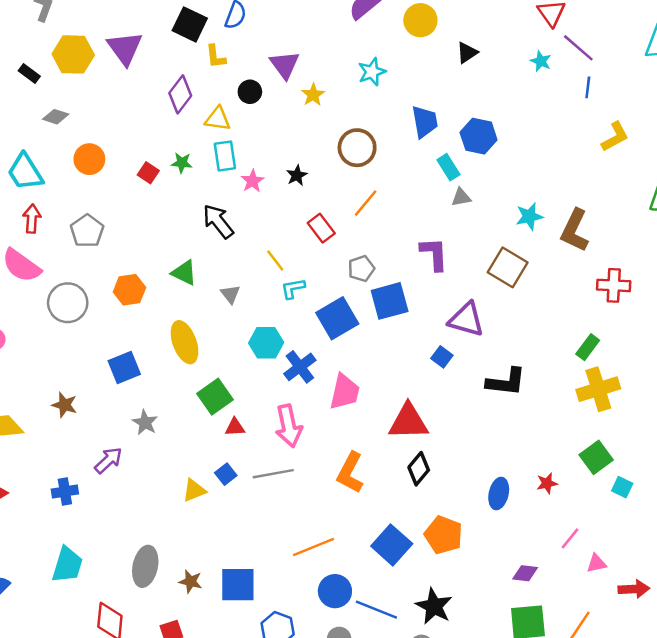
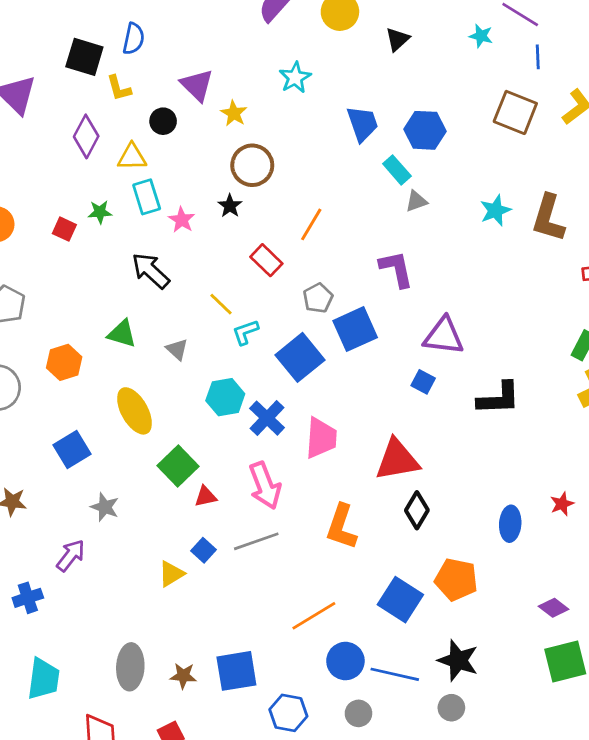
brown circle: (357, 148) -> (252, 165), moved
brown square: (508, 267) -> (515, 112), moved
purple diamond: (525, 573) -> (554, 608), turned 40

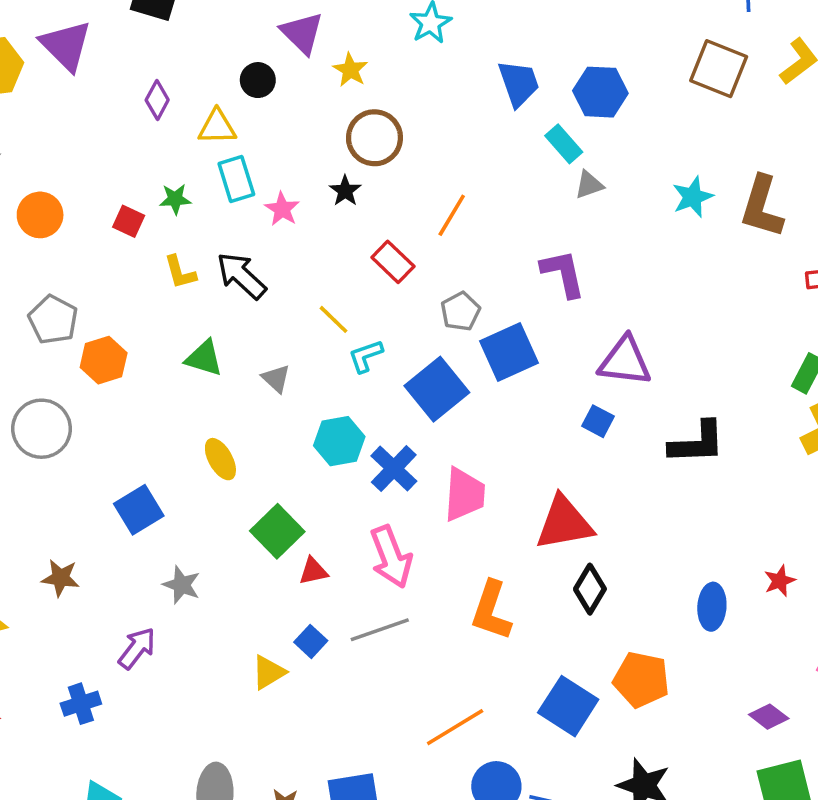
yellow L-shape: (119, 88) -> (180, 272), moved
purple diamond: (86, 136) -> (157, 100), size x0.7
orange hexagon: (64, 362) -> (104, 360), moved
yellow ellipse: (134, 411) -> (220, 459), size x0.7

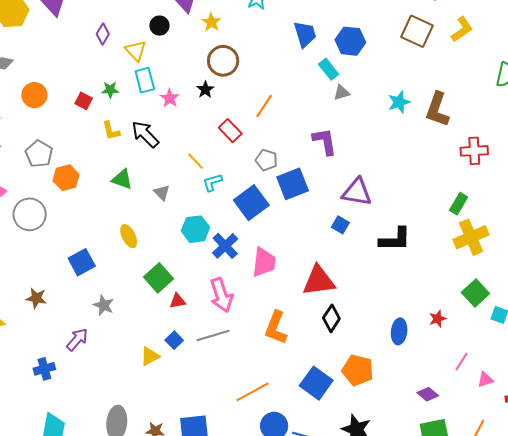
yellow triangle: (217, 127) -> (136, 51), turned 45
gray pentagon: (460, 311) -> (266, 160), turned -30

